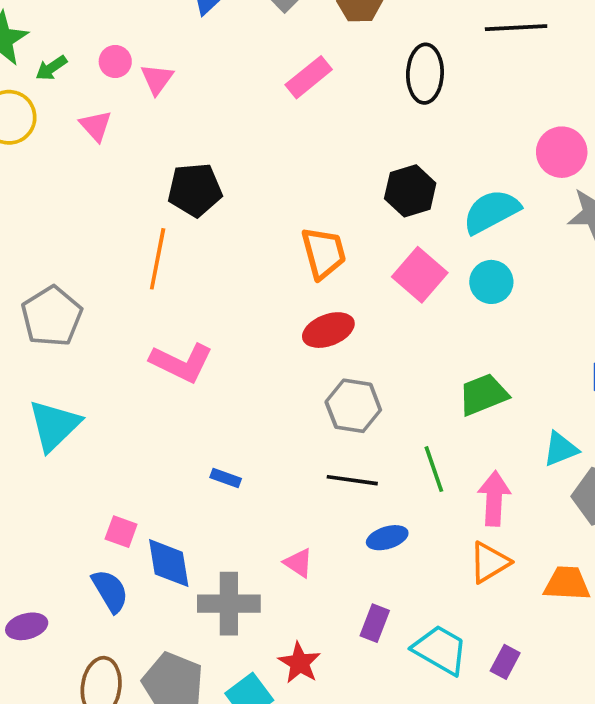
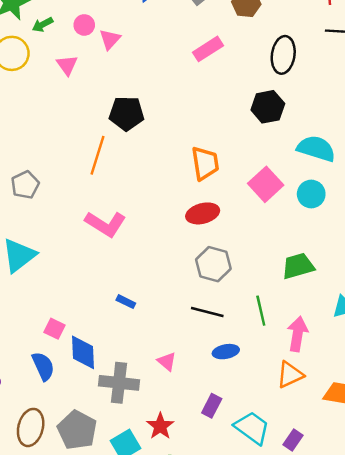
black hexagon: (410, 191) -> (268, 107), moved
cyan semicircle: (491, 211) -> (316, 149), turned 39
gray pentagon: (52, 316) -> (25, 185), size x0.7

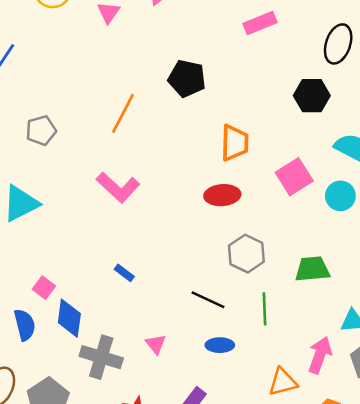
black pentagon: (126, 113) -> (187, 78), moved
gray hexagon: (213, 264) -> (246, 254), moved
pink arrow: (298, 334) -> (320, 355), moved

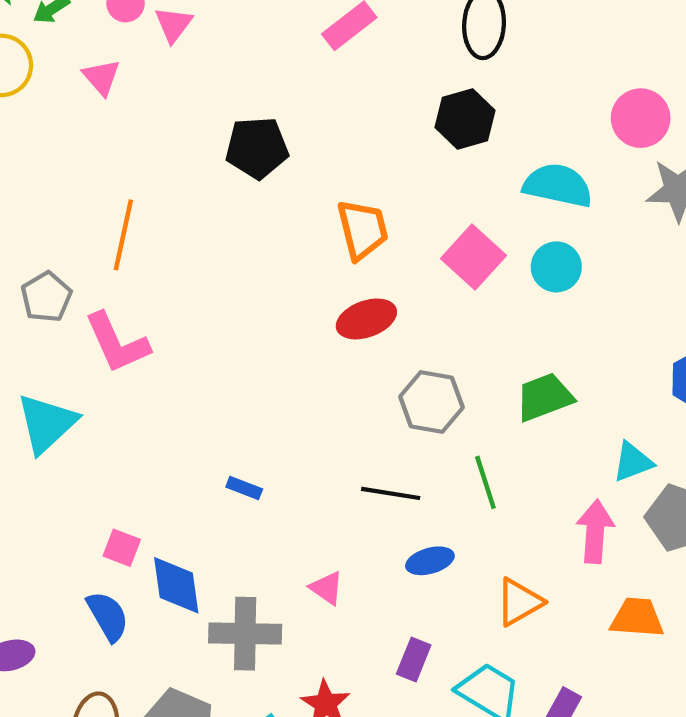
orange line: (123, 113) -> (123, 235), moved
pink L-shape: (118, 187) -> (117, 343), moved, turned 39
orange triangle: (283, 382) -> (519, 602), moved

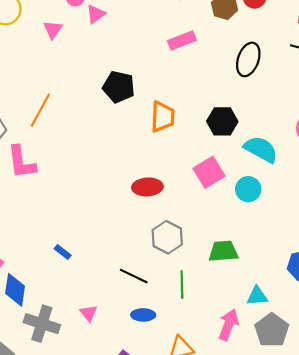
black hexagon: (465, 119) -> (222, 121), moved
orange trapezoid: (363, 230) -> (163, 117), moved

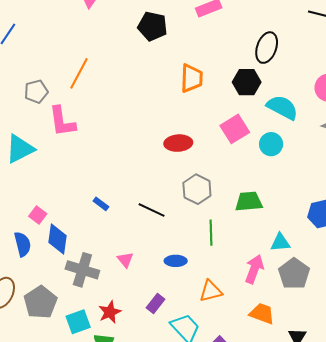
black ellipse: (248, 59) -> (267, 48), moved
black pentagon: (119, 87) -> (152, 26), moved
black line: (134, 276) -> (152, 210), moved

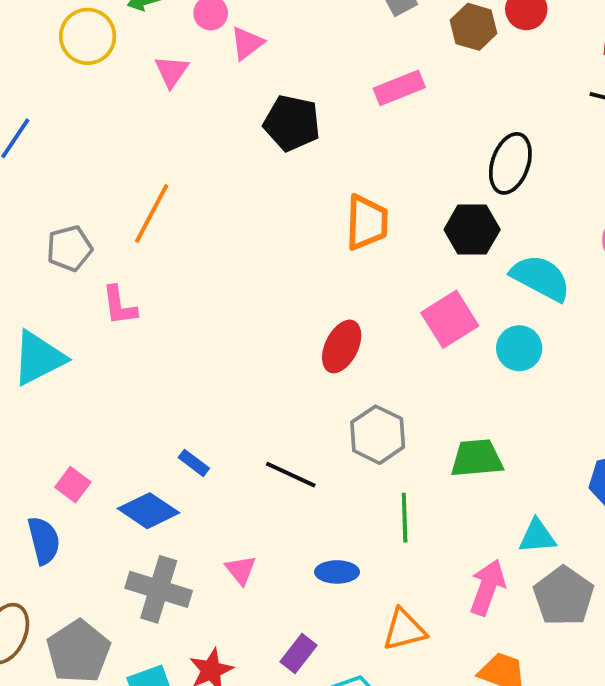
pink L-shape: (62, 121) -> (119, 306), size x0.7
red ellipse: (178, 143) -> (342, 346), turned -60
blue diamond: (58, 239) -> (148, 511), moved, turned -64

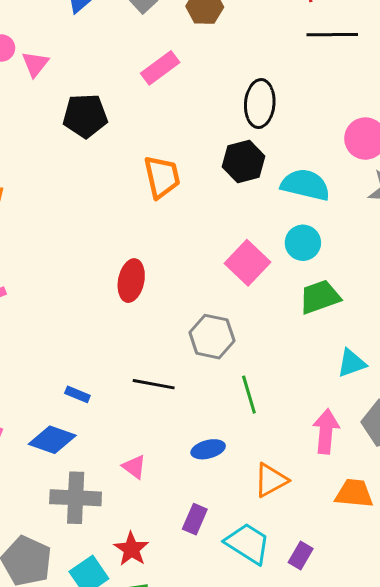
pink square: (450, 319) -> (248, 263), moved
red ellipse: (342, 346) -> (131, 281), moved
green trapezoid: (477, 458) -> (320, 297), moved
cyan triangle: (537, 536) -> (352, 363), moved

